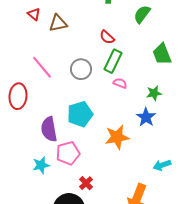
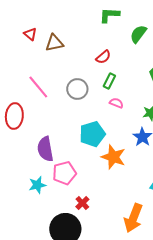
red semicircle: (107, 37) -> (103, 57), turned -84
green rectangle: (113, 61) -> (109, 81), size x0.7
cyan pentagon: (80, 114) -> (92, 134), moved
orange star: (117, 137) -> (113, 157), turned 30

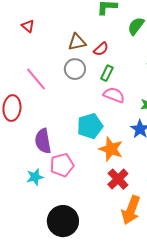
brown triangle: (54, 43) -> (77, 42), moved
gray circle: (77, 89) -> (75, 69), moved
pink semicircle: (116, 103) -> (114, 95), size x1.5
red cross: (82, 203) -> (118, 179), moved, size x1.5

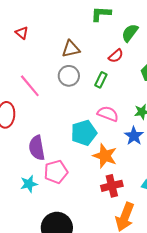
red semicircle: (101, 49) -> (116, 56), moved
pink semicircle: (114, 95) -> (108, 114), moved
red cross: (118, 179) -> (112, 186), turned 30

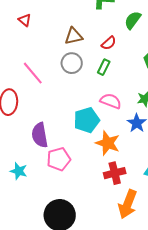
red semicircle: (116, 56) -> (109, 43), moved
cyan star: (29, 184) -> (19, 171), moved, turned 30

